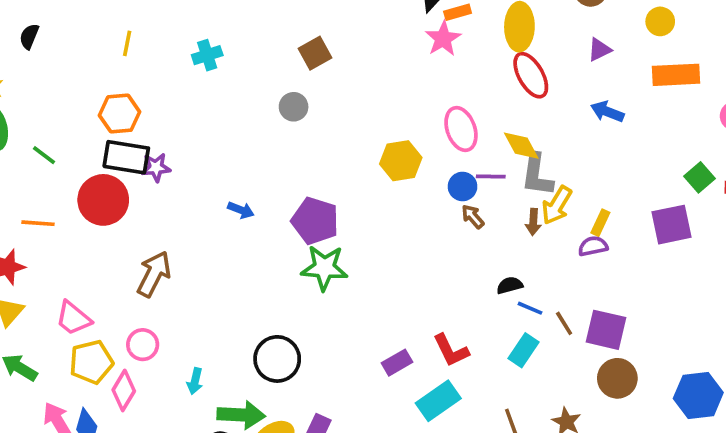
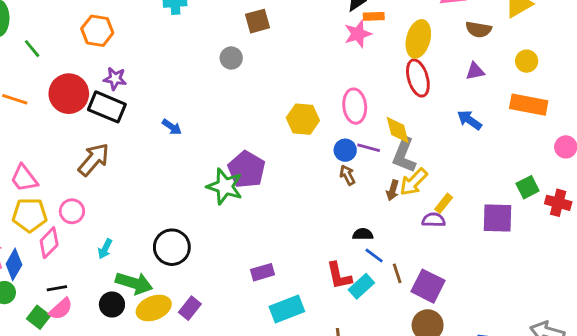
black rectangle: (126, 157) -> (107, 107), moved
purple pentagon: (315, 221) -> (246, 169), moved
red L-shape: (451, 350) -> (339, 276), moved

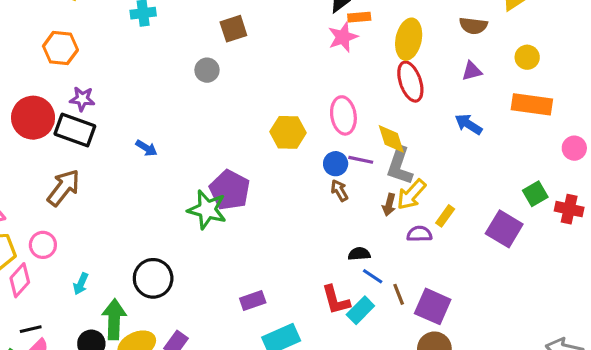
purple square: (497, 218) -> (504, 229), turned 32
purple semicircle: (434, 220) -> (419, 234), moved
green arrow: (134, 283) -> (114, 319), turned -102

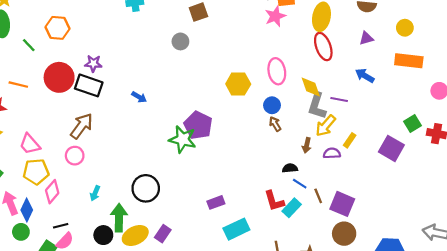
orange hexagon: (60, 48) -> (58, 28), moved
purple line: (361, 160) -> (339, 99), moved
brown arrow: (389, 205) -> (307, 145), moved
pink circle: (43, 245) -> (75, 156), moved

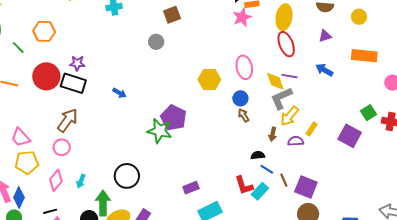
yellow circle: (405, 28) -> (359, 17), moved
purple line: (339, 99) -> (289, 76), moved
gray L-shape: (317, 106) -> (281, 98), turned 50
pink diamond: (52, 192) -> (56, 180), moved

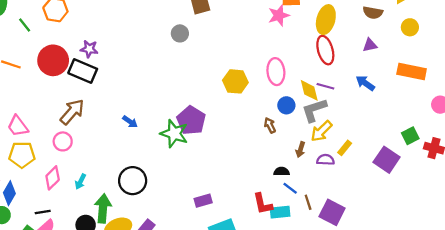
blue arrow: (119, 93) -> (130, 122), moved
blue circle: (240, 98) -> (286, 105), moved
cyan rectangle: (260, 191) -> (280, 212), turned 36

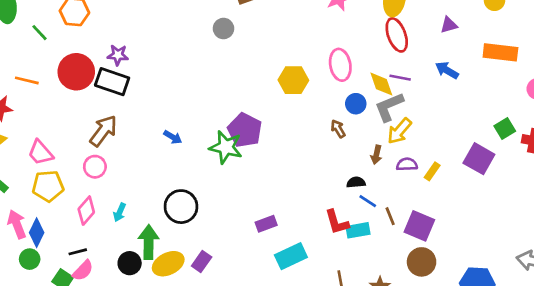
yellow rectangle: (345, 148) -> (432, 171), moved

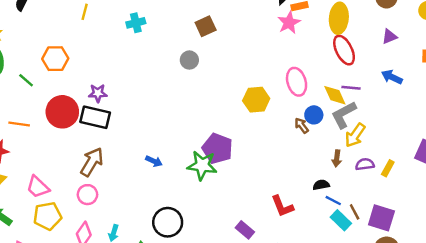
brown arrow: (338, 129) -> (302, 126), moved
red L-shape: (337, 222) -> (282, 206), moved
purple rectangle: (266, 224) -> (245, 230), turned 66
cyan rectangle: (358, 230) -> (341, 220), moved, turned 60

